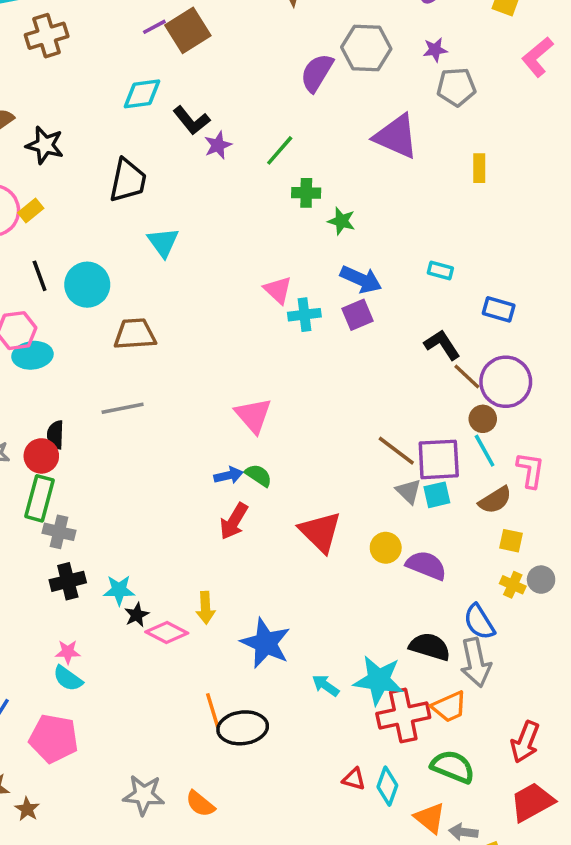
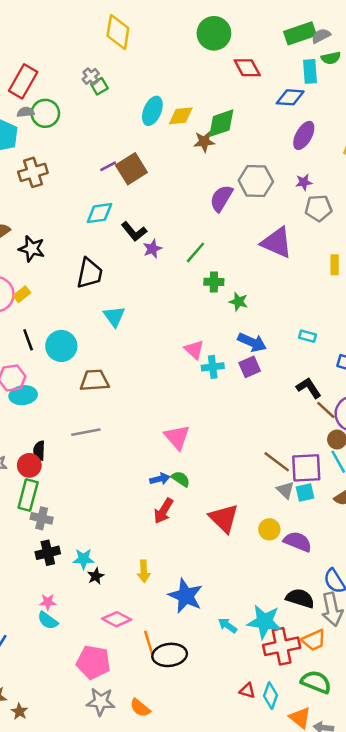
pink diamond: (167, 633) -> (117, 619), moved
pink pentagon: (54, 738) -> (93, 662), moved

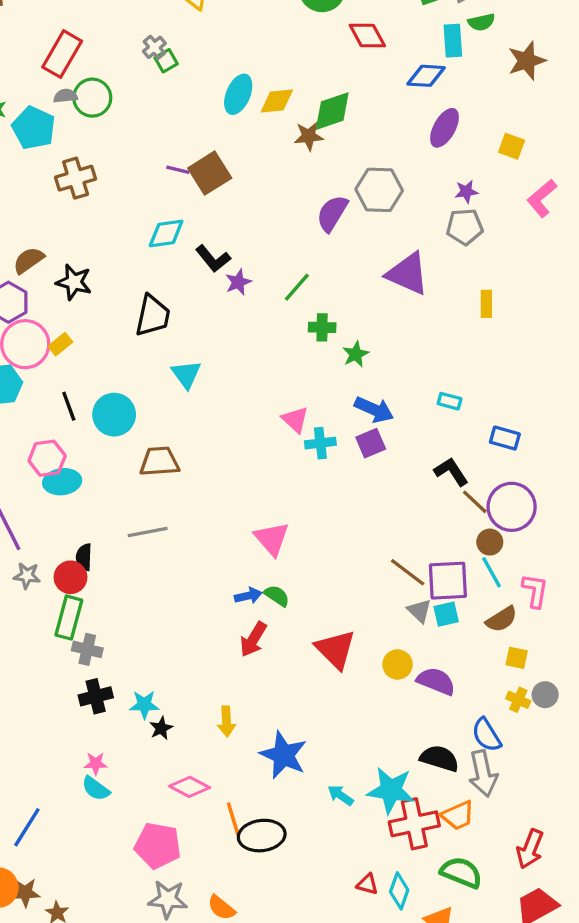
purple line: (108, 166) -> (178, 170), turned 42
purple star: (304, 182) -> (466, 192), moved
green star: (239, 302) -> (356, 354), turned 30

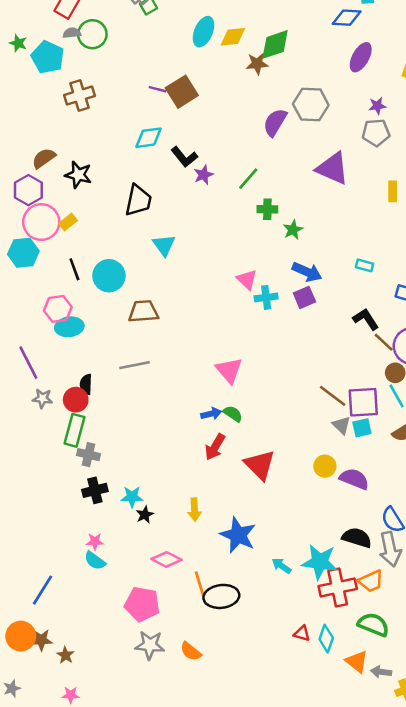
red triangle: (335, 649) -> (260, 465), moved

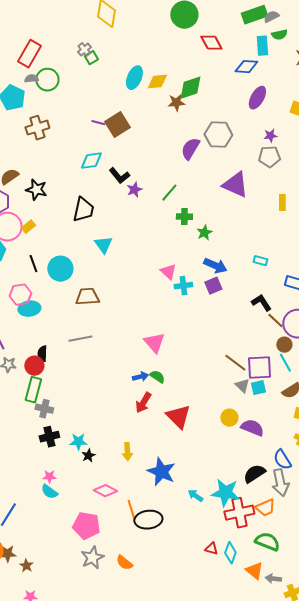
black semicircle: (357, 538) -> (254, 474), turned -50
gray star: (150, 645) -> (92, 558), turned -30

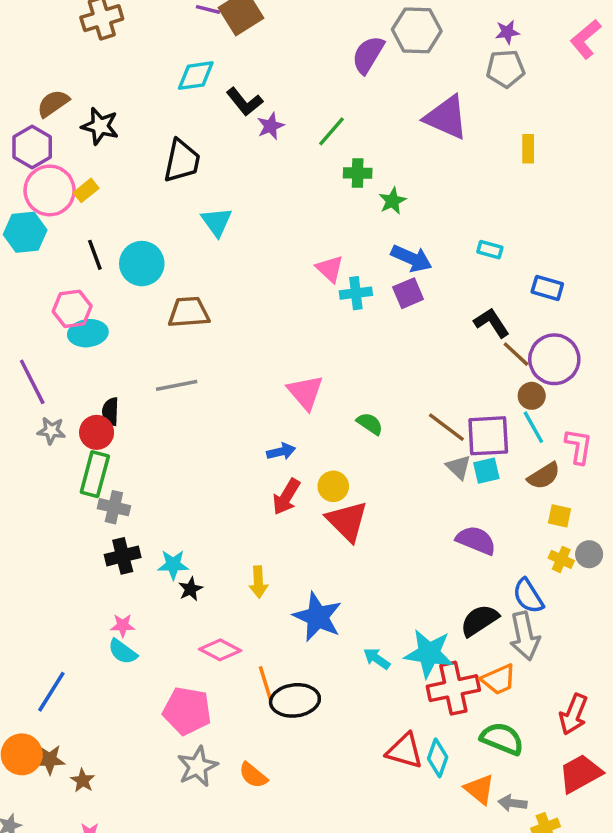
green semicircle: (157, 377) -> (370, 424), moved
yellow circle: (229, 418) -> (333, 486), moved
red triangle: (211, 549) -> (405, 751), size x1.6

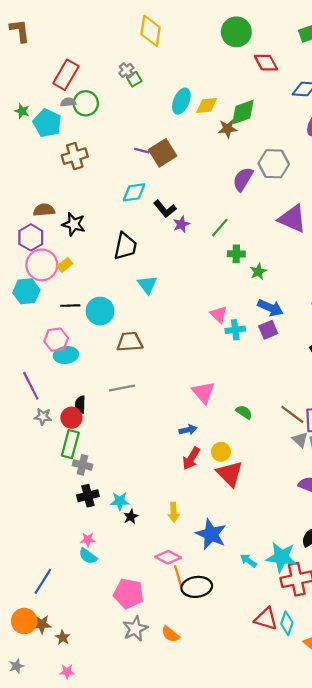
brown semicircle: (53, 103) -> (44, 210), turned 30
black line: (95, 255) -> (70, 306), turned -72
pink diamond: (220, 650) -> (168, 557), moved

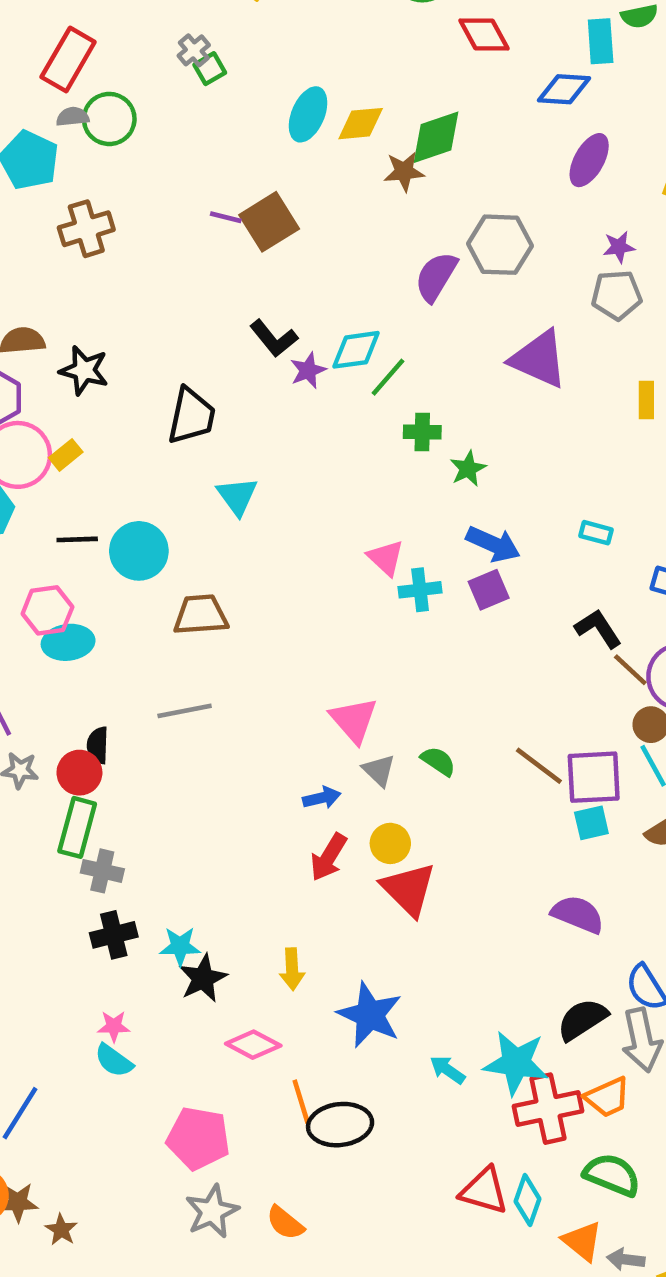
cyan diamond: (134, 192) -> (356, 350), moved
gray triangle: (300, 440) -> (379, 770), moved
black star: (131, 517) -> (203, 978), size x1.5
pink diamond: (168, 557) -> (253, 1045), moved

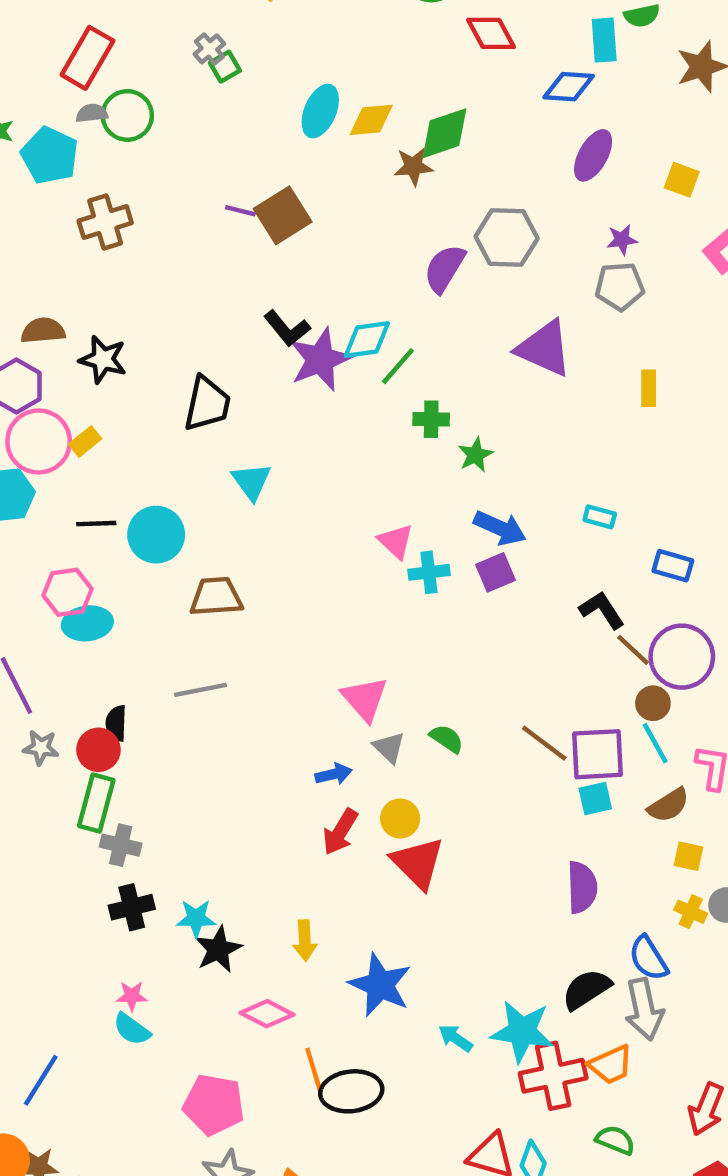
purple star: (308, 370) -> (320, 359), size x1.8
purple semicircle: (578, 914) -> (582, 887), turned 66
green semicircle: (612, 1175) -> (615, 1140), size x0.7

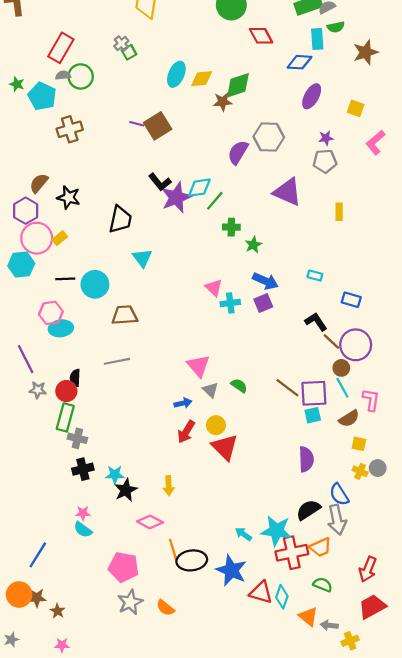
brown semicircle: (43, 331) -> (39, 183), turned -45
blue star: (380, 985) -> (231, 570), moved

